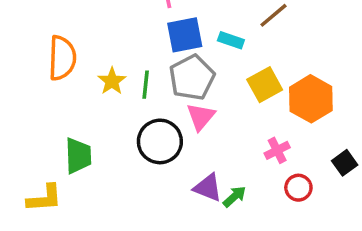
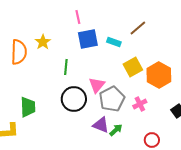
gray pentagon: (192, 78) -> (112, 99), moved
yellow star: (112, 81) -> (43, 42), moved
red circle: (298, 188) -> (152, 140), moved

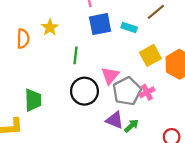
orange semicircle: (19, 52) -> (23, 39), size x0.7
pink cross: (140, 104) -> (147, 92), moved

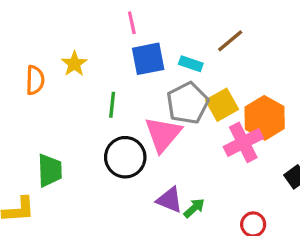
pink triangle: (110, 75) -> (163, 134), size x1.4
gray pentagon: (127, 91) -> (188, 103), moved
pink cross: (147, 92) -> (243, 142), moved, size x1.6

